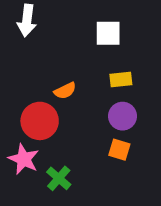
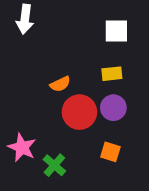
white square: (108, 33) -> (116, 31), moved
red circle: (40, 121) -> (79, 112), moved
orange square: (119, 150) -> (110, 152), moved

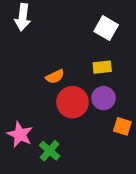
white square: (116, 31) -> (106, 28), turned 30
orange square: (110, 152) -> (122, 126), moved

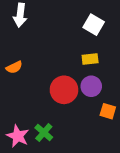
orange semicircle: (55, 77) -> (14, 67), moved
pink star: (20, 135) -> (18, 136), moved

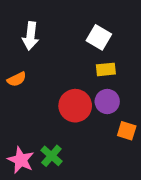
white arrow: (20, 15) -> (31, 36), moved
white square: (94, 25) -> (99, 37), moved

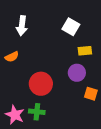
yellow rectangle: (106, 69) -> (85, 51), moved
red circle: (75, 106) -> (41, 84), moved
green cross: (51, 156) -> (37, 112), turned -35

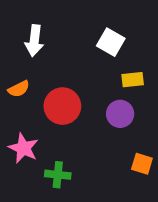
red circle: (41, 84) -> (62, 106), moved
orange square: (91, 94) -> (142, 164), moved
pink star: (15, 115) -> (23, 148), moved

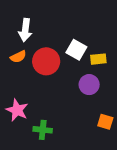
white square: (111, 42) -> (76, 50), moved
orange semicircle: (19, 89) -> (18, 57), moved
red circle: (62, 106) -> (46, 61), moved

